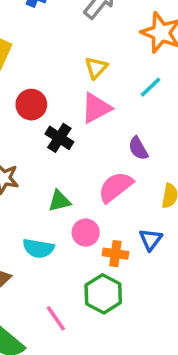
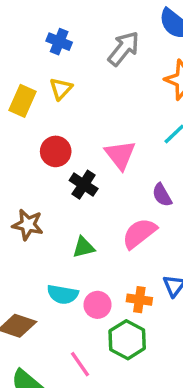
yellow triangle: (96, 68) -> (61, 89), moved
pink triangle: (96, 108) -> (120, 155), turned -40
pink circle: (86, 233) -> (97, 305), moved

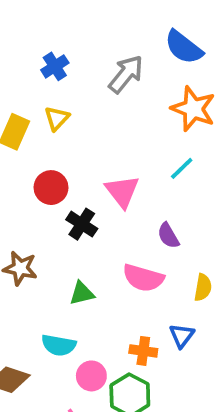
blue cross: (59, 42) -> (55, 66), turned 35
pink semicircle: (139, 233) -> (143, 278), turned -126
pink circle: (97, 305) -> (91, 376), moved

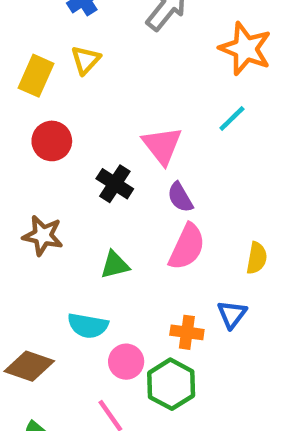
red circle: (51, 188) -> (52, 141), moved
purple semicircle: (168, 236) -> (180, 197), moved
pink semicircle: (143, 278) -> (187, 247), turned -81

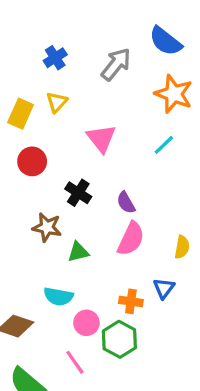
pink triangle: (162, 145) -> (101, 138), moved
brown star: (43, 236) -> (47, 227), moved

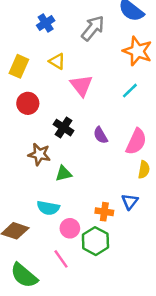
yellow triangle: (57, 102) -> (57, 61), moved, turned -42
pink semicircle: (131, 239) -> (136, 142), moved

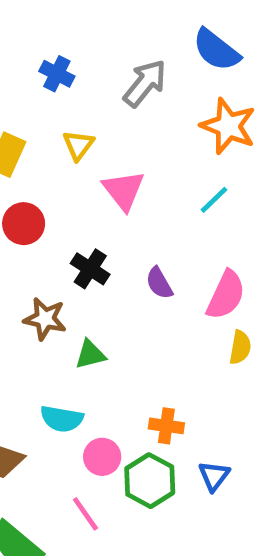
blue cross: (46, 23) -> (57, 74), turned -30
yellow triangle: (57, 61) -> (78, 145), turned 36
blue triangle: (130, 202) -> (214, 476), moved

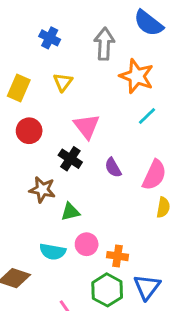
gray arrow: (145, 83) -> (104, 44), turned -36
orange star: (228, 126) -> (137, 76), moved
pink triangle: (124, 190) -> (87, 126), moved
pink circle: (102, 457) -> (87, 244), moved
blue triangle: (214, 476) -> (147, 287), size x1.4

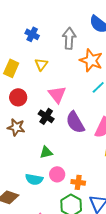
purple semicircle: (113, 168) -> (75, 122), size x1.6
brown star: (42, 190) -> (16, 127), moved

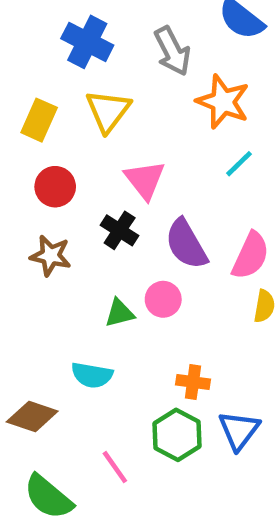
blue cross: (32, 34) -> (87, 42), size x1.5
gray arrow: (69, 38) -> (172, 51), turned 150
yellow triangle: (41, 64) -> (108, 111), size x1.5
pink circle: (57, 174) -> (163, 299), moved

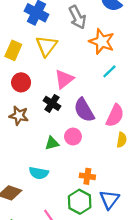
pink triangle: (145, 180) -> (64, 79), turned 30

